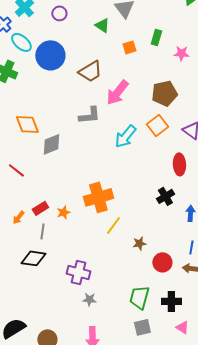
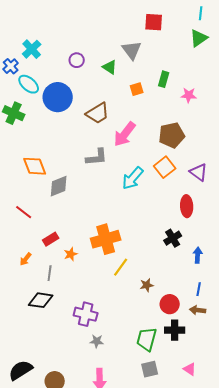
purple circle: (59, 13) -> (77, 60), moved
red rectangle: (40, 208) -> (51, 239), moved
black cross: (171, 301) -> (175, 330), moved

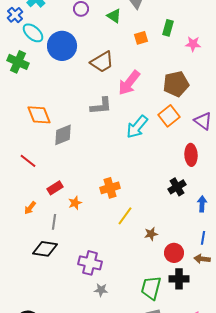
orange cross: (106, 239) -> (110, 188), size x0.7

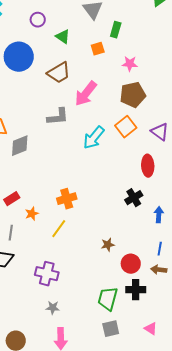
green triangle: (114, 16) -> (63, 37), moved
green rectangle: (168, 28) -> (116, 30), moved
pink star: (193, 44) -> (130, 64), moved
yellow line: (125, 216) -> (59, 229), moved
gray star: (101, 290) -> (53, 308), moved

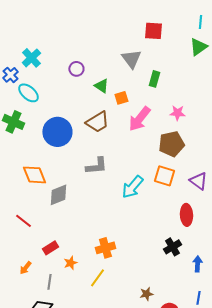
orange square: (98, 49) -> (121, 98), moved
blue circle: (19, 57) -> (57, 132), moved
pink star: (130, 64) -> (177, 113), moved
pink arrow: (86, 94) -> (139, 119), moved
orange square: (126, 127) -> (164, 176), turned -35

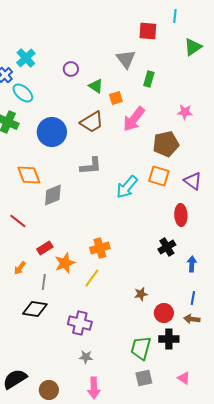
cyan line: (200, 22) -> (175, 16), moved
pink star: (177, 113) -> (185, 112), moved
orange star: (70, 263) -> (65, 263), size x1.5

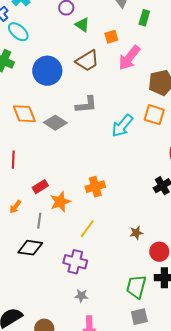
green triangle: (96, 86) -> (82, 25), moved
gray diamond: (53, 195) -> (55, 123), moved, turned 55
red line: (18, 221) -> (13, 160), turned 54
yellow line: (92, 278) -> (87, 229), moved

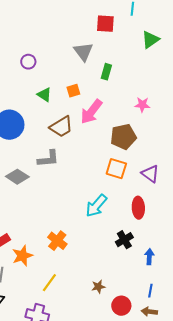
green triangle: (82, 25) -> (44, 95), moved
brown trapezoid: (87, 61) -> (61, 127), moved
cyan arrow: (122, 126) -> (96, 206), moved
orange cross: (95, 187) -> (57, 241), turned -36

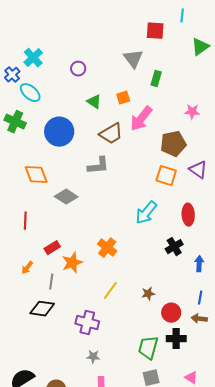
purple triangle: (150, 174) -> (198, 170), moved
gray diamond: (17, 177) -> (66, 197), moved
yellow line: (49, 283) -> (110, 291), moved

